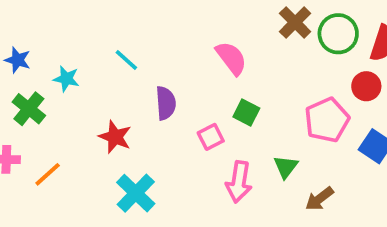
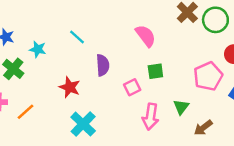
green square: (246, 112) -> (155, 71), turned -35

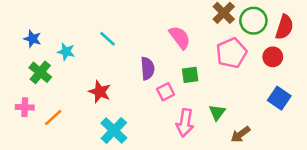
purple semicircle: (103, 65) -> (147, 68), moved
pink pentagon: (208, 76) -> (231, 53), moved

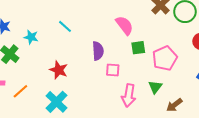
pink pentagon: (231, 53) -> (165, 58), moved
green square: (190, 75) -> (138, 48), moved
pink square: (166, 92) -> (113, 70), turned 32
cyan cross: (114, 130) -> (57, 102), moved

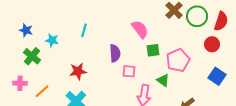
cyan line: (65, 26) -> (84, 30), turned 64
red star: (59, 70) -> (78, 71), turned -30
green triangle: (155, 87) -> (163, 80), moved, turned -32

